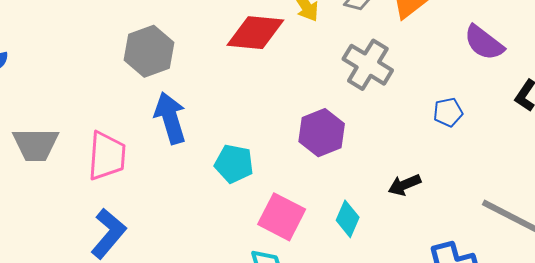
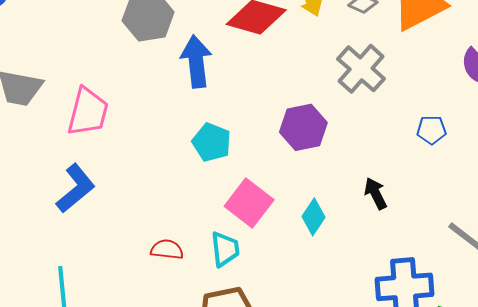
blue arrow: (170, 118) -> (196, 62), moved
black arrow: (404, 185) -> (376, 194), turned 76

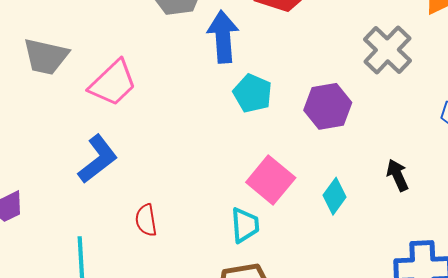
pink trapezoid: (88, 112) -> (113, 83), turned 30
cyan pentagon: (212, 142) -> (253, 93), moved
red semicircle: (167, 249) -> (146, 220), moved, turned -108

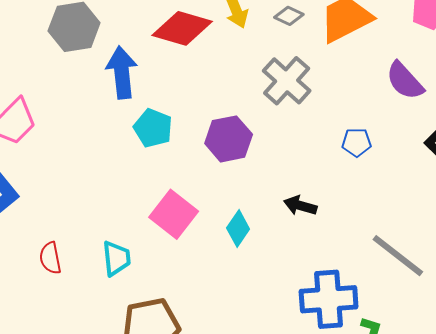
black arrow: (397, 175) -> (300, 206), turned -48
cyan trapezoid: (245, 225) -> (116, 258), moved

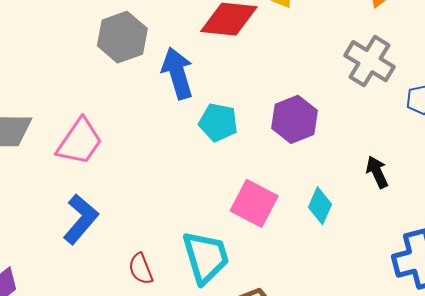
gray cross: (287, 81) -> (370, 61), moved
black arrow: (300, 206) -> (377, 172), turned 60
cyan trapezoid: (116, 258) -> (206, 257), size x1.5

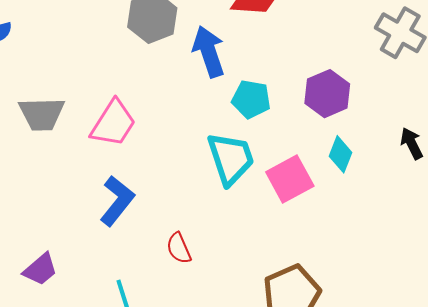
pink square: (254, 203) -> (290, 179), turned 36
cyan diamond: (320, 206) -> (340, 154), moved
cyan trapezoid: (206, 257) -> (231, 158), moved

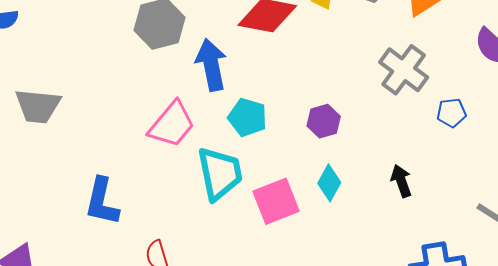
purple hexagon: (327, 94) -> (324, 121), size x0.7
pink trapezoid: (113, 123) -> (172, 124), moved
blue L-shape: (117, 201) -> (102, 201), turned 147

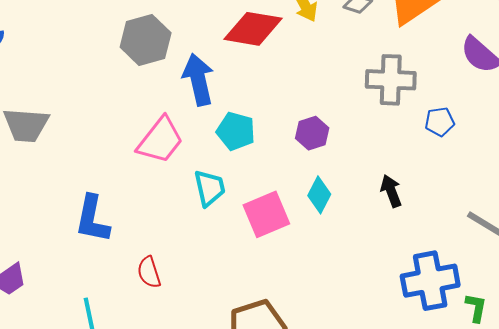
gray cross: (404, 70) -> (391, 80), turned -33
cyan trapezoid: (220, 174) -> (210, 188), size x0.7

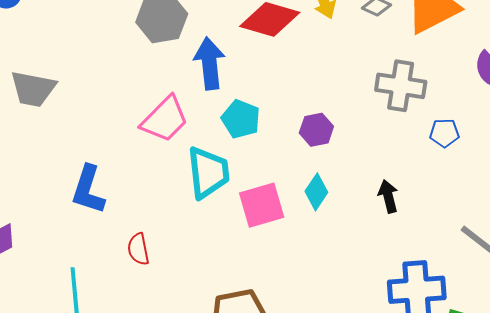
cyan trapezoid: (210, 188) -> (208, 172), size x1.4

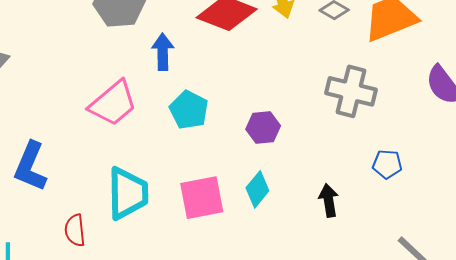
blue arrow: (210, 63) -> (163, 52), size x0.7
blue pentagon: (444, 133) -> (387, 164), moved
cyan trapezoid: (208, 172) -> (128, 193), moved

